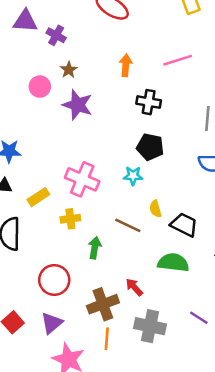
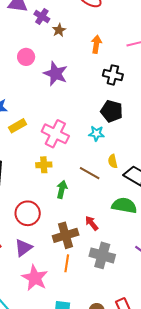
brown star: (69, 70) -> (59, 30), moved
yellow rectangle: (38, 197) -> (18, 126), moved

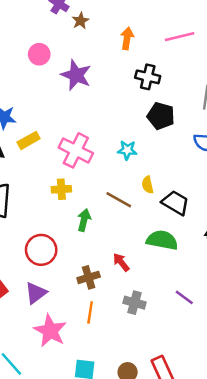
black pentagon: (112, 111) -> (161, 116), moved
brown cross: (66, 235) -> (89, 277), size x0.7
gray cross: (102, 255) -> (134, 303), size x0.7

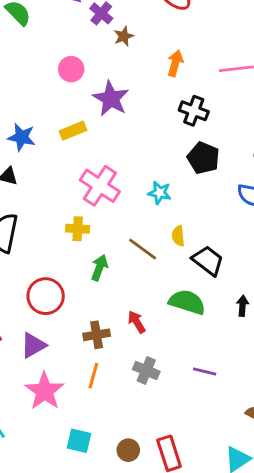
yellow rectangle: (29, 140) -> (73, 131), moved
purple line: (184, 297) -> (205, 371), turned -30

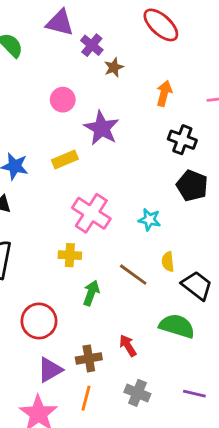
purple triangle: (33, 345) -> (50, 370), moved

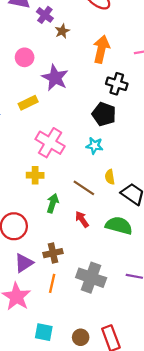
orange arrow: (164, 93) -> (101, 49), size x1.4
black pentagon: (192, 186) -> (104, 114), moved
red arrow: (128, 346) -> (82, 219), moved
gray cross: (137, 393) -> (91, 278), size x1.5

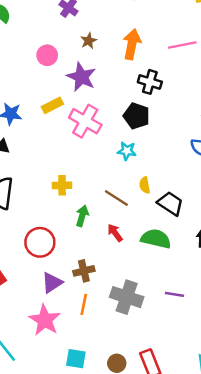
brown star: (62, 31) -> (89, 41), moved
pink cross: (50, 143) -> (85, 121), moved

